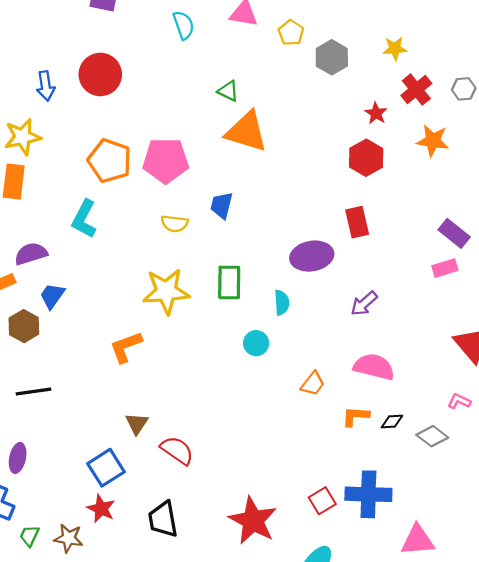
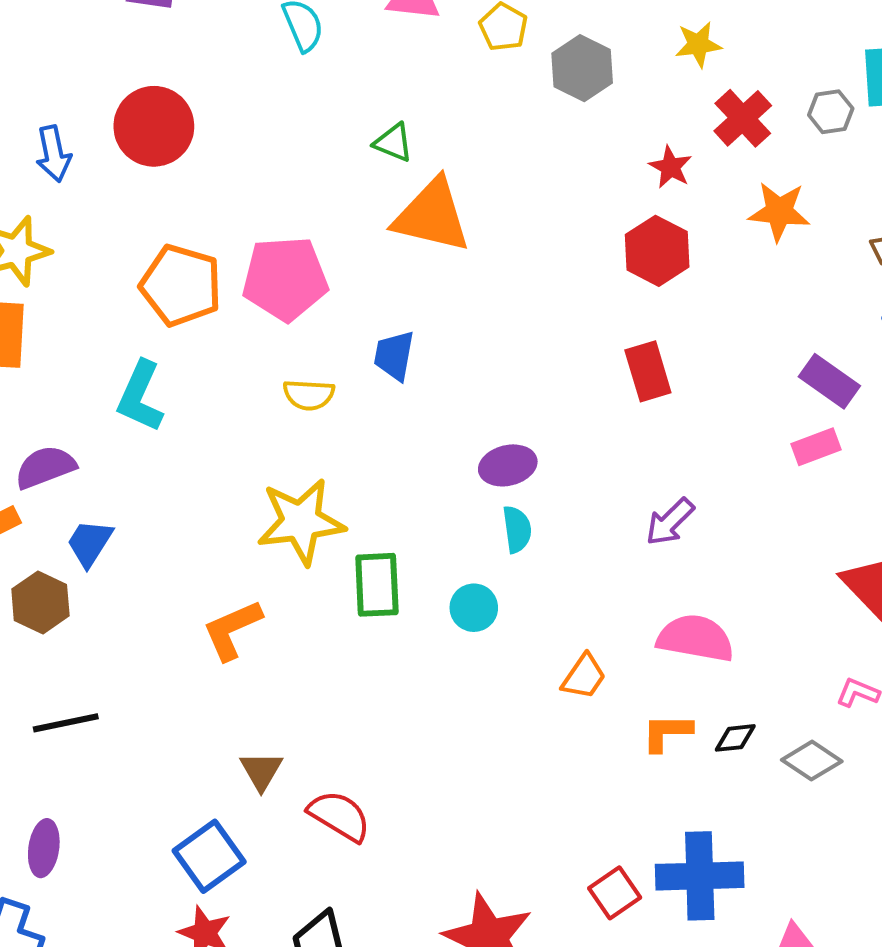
purple ellipse: (312, 256) -> (508, 465), moved, size x0.7
green rectangle: (229, 282) -> (377, 585), moved

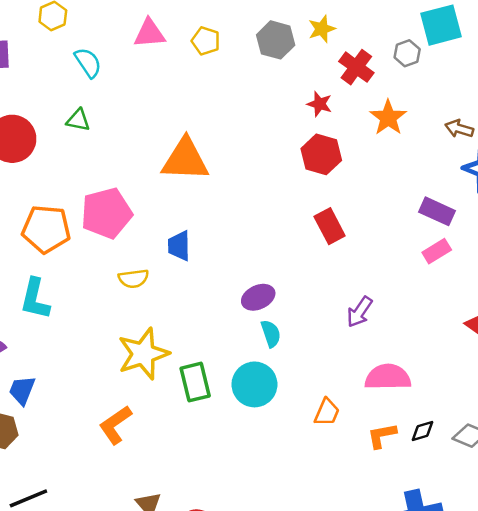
gray hexagon: (582, 68) -> (276, 40), moved
green triangle: (393, 143) -> (78, 120), moved
orange star: (779, 212) -> (388, 118), turned -30
cyan circle: (474, 608) -> (254, 384), size x1.6

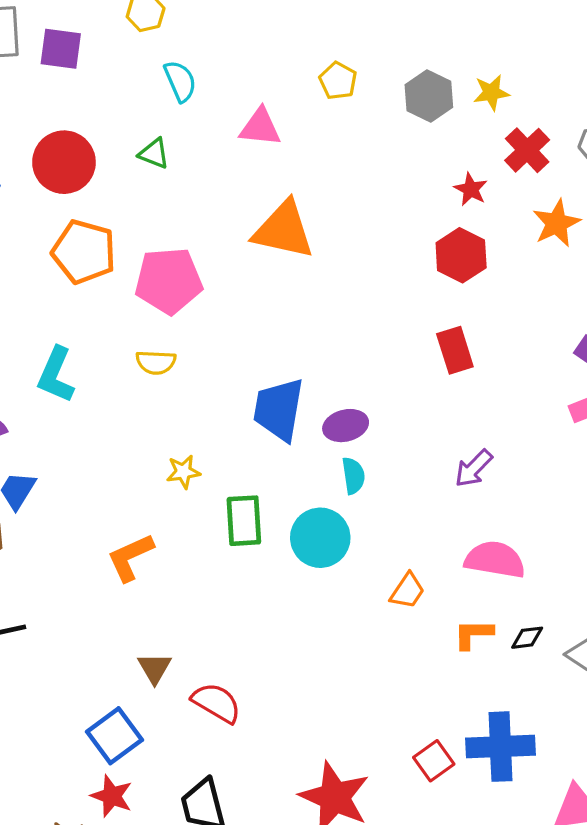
pink triangle: (150, 33) -> (260, 127), moved
orange pentagon: (46, 229) -> (84, 252), moved
blue trapezoid: (179, 246) -> (279, 409), moved, size x1.6
yellow semicircle: (134, 279) -> (156, 362), moved
yellow star: (143, 354) -> (183, 472), size x0.5

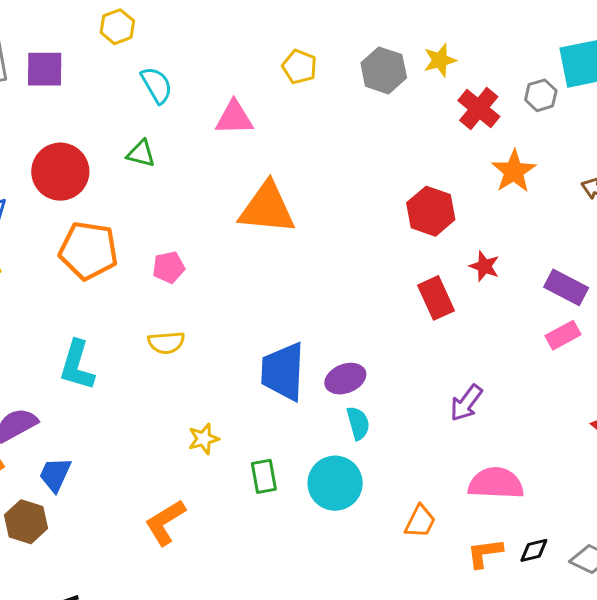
red star: (471, 189) -> (484, 266), moved
pink pentagon: (169, 281) -> (169, 267), size x0.5
green rectangle: (244, 521) -> (264, 476), size x0.7

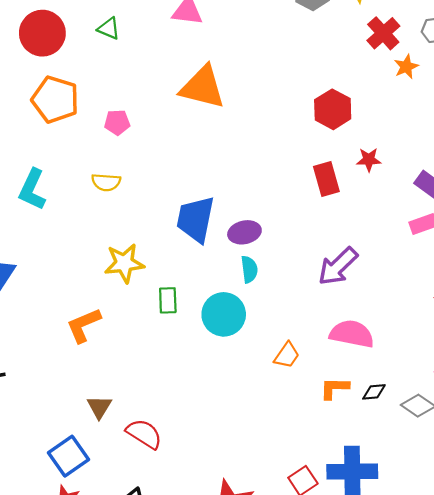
orange star: (514, 171) -> (406, 67), moved, size x0.7
red star: (484, 266) -> (369, 160), turned -30
purple arrow: (466, 403) -> (338, 266), size x1.4
yellow star: (203, 439) -> (124, 263), size x1.6

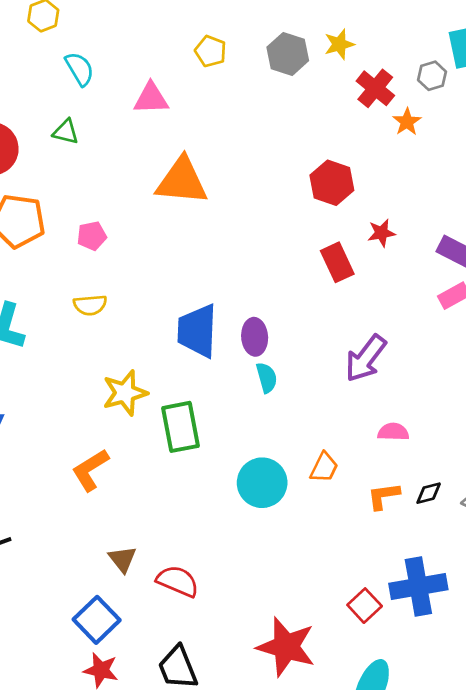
purple ellipse: (244, 232) -> (255, 337), turned -72
green rectangle: (168, 300) -> (181, 427), size x1.6
cyan circle: (224, 314) -> (262, 483), moved
pink semicircle: (352, 334) -> (393, 432), size x0.6

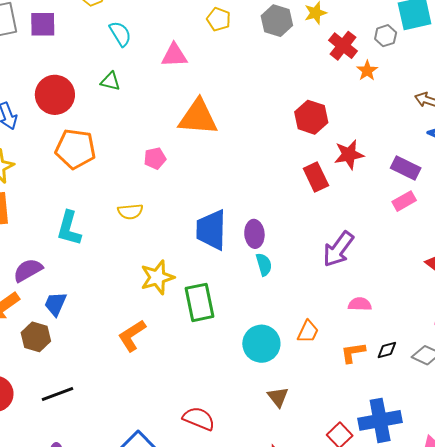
red star: (381, 233) -> (349, 155), size x1.4
pink pentagon: (92, 236) -> (155, 158), moved
brown triangle: (122, 559) -> (278, 397), moved

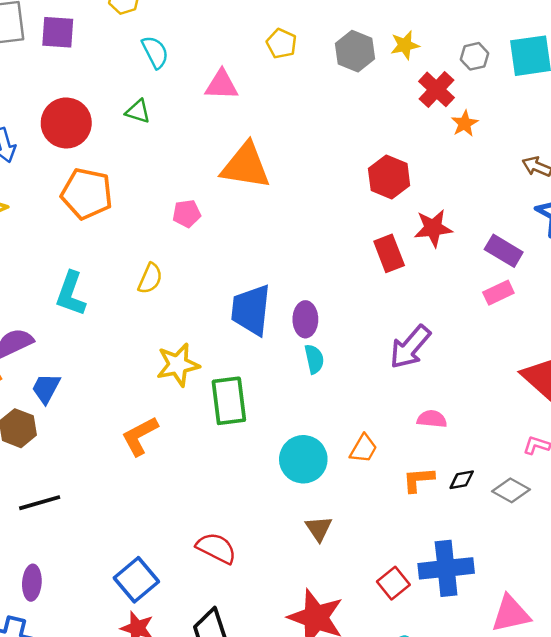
gray hexagon: (386, 36) -> (474, 56), moved
yellow semicircle: (130, 211) -> (150, 279), turned -65

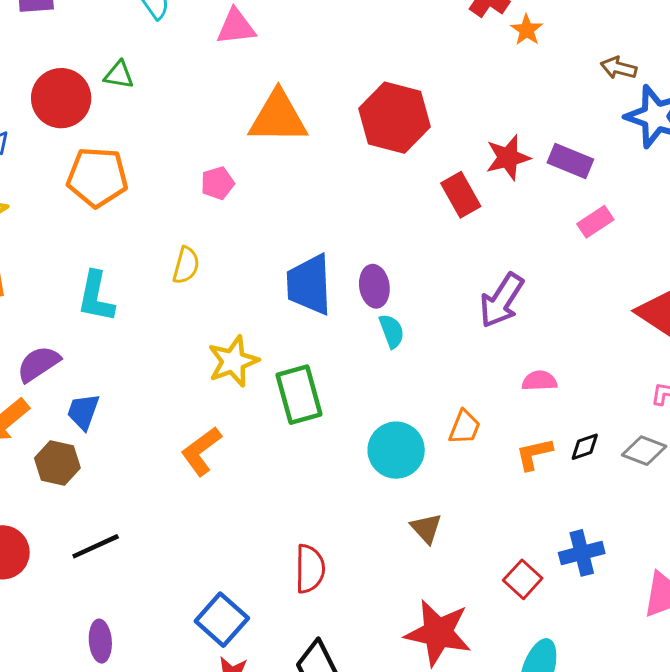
green triangle: (138, 111) -> (119, 75), moved
red hexagon: (389, 177) -> (394, 118), moved, size x1.4
purple rectangle: (504, 251) -> (570, 161), moved
red semicircle: (216, 548) -> (310, 569), turned 72
blue cross: (446, 568) -> (582, 553), size x0.7

